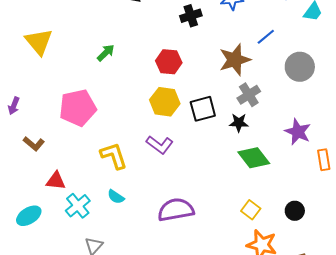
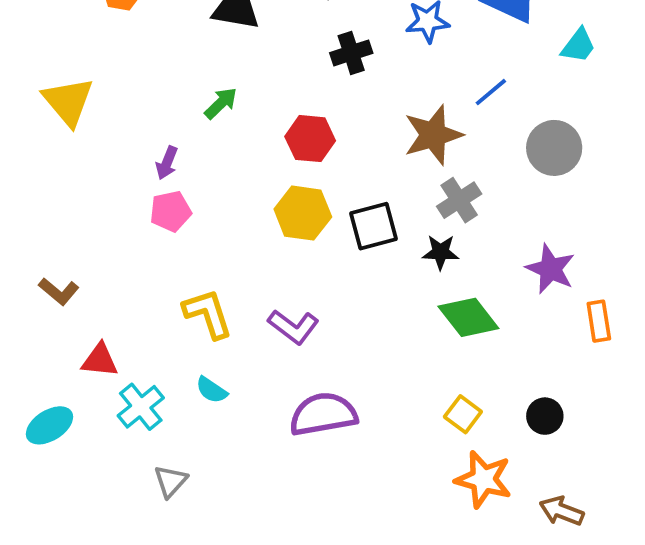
green arrow: (106, 53) -> (221, 103), moved
purple arrow: (14, 106) -> (167, 163), moved
pink pentagon: (78, 108) -> (171, 211), moved, size x0.6
purple L-shape: (160, 145) -> (293, 327), moved

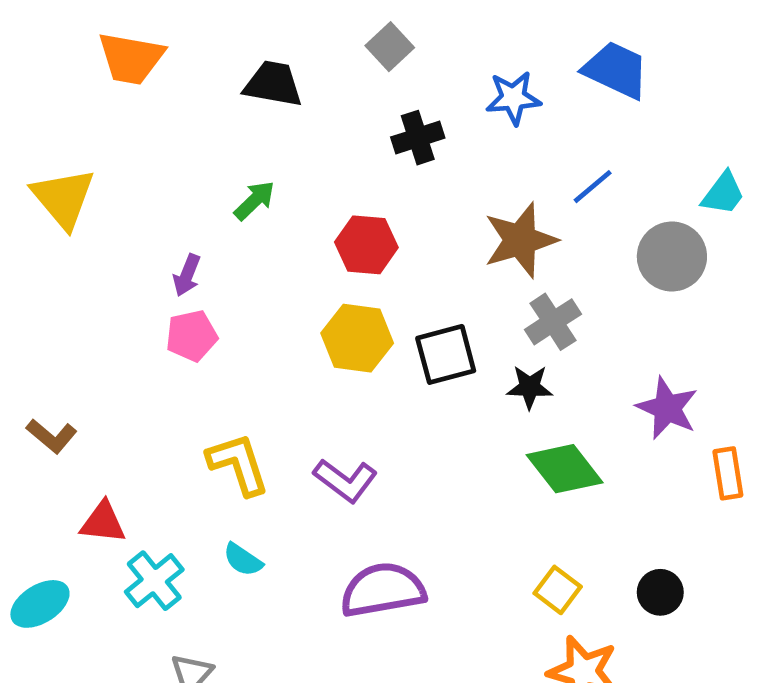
cyan trapezoid: (578, 45) -> (723, 194), moved

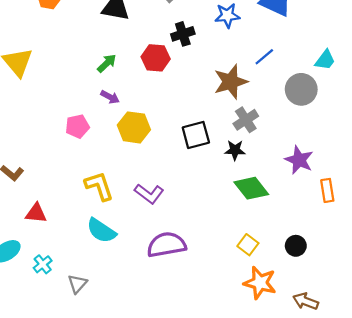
red hexagon: (366, 245) -> (156, 58), moved
purple arrow: (187, 275) -> (110, 97), moved, turned -84
yellow hexagon: (357, 338) -> (134, 127), moved
cyan semicircle: (243, 560) -> (101, 231), size x1.6
cyan cross: (154, 581) -> (43, 264), moved, size x0.7

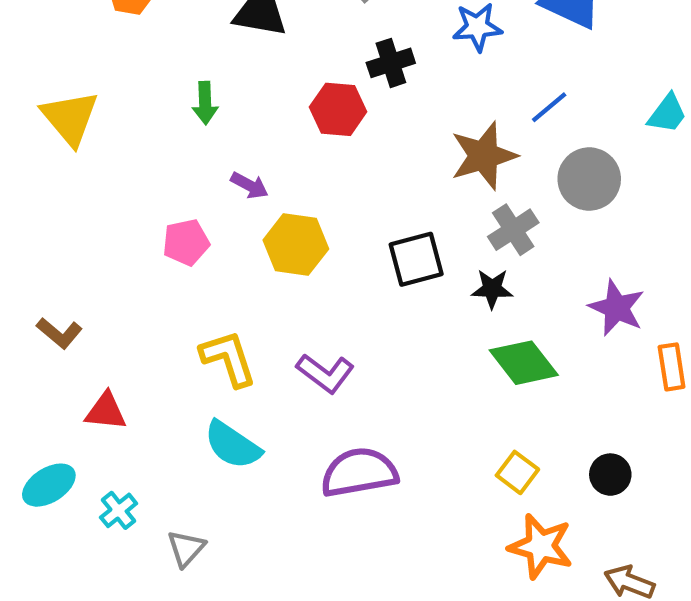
green arrow: (107, 63) -> (205, 103), moved, turned 132
gray circle: (301, 89) -> (589, 179), moved

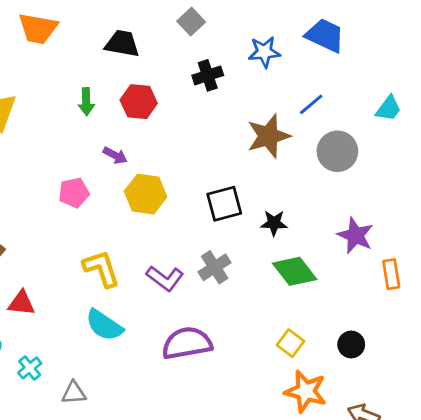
red hexagon: (338, 109) -> (139, 102), moved
gray cross: (513, 230) -> (215, 267), moved
gray triangle: (186, 548) -> (74, 393), turned 44

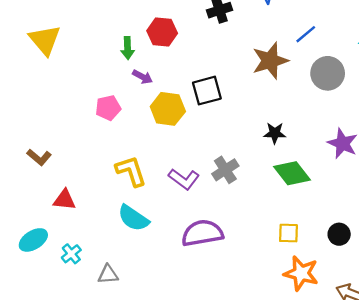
green arrow: (86, 102) -> (128, 48), moved
black square: (224, 204) -> (207, 91), moved
yellow square: (290, 343) -> (288, 233), turned -35

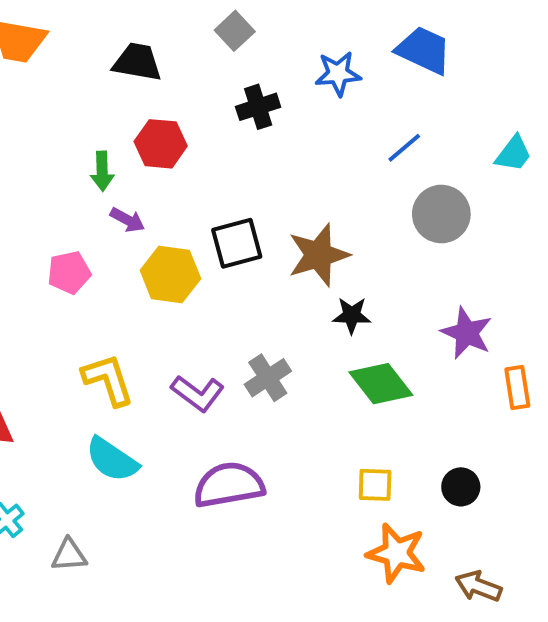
brown star: (270, 61) -> (319, 255), moved

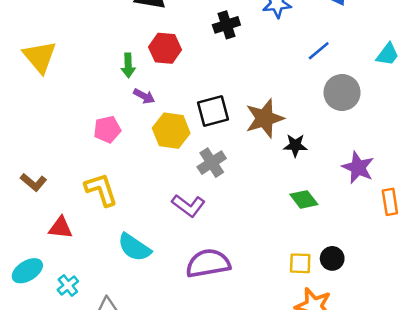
black star: (352, 315) -> (295, 145), moved
gray cross: (268, 378) -> (212, 163), moved
yellow L-shape: (108, 380) -> (101, 190), moved
green diamond: (381, 384) -> (304, 199), size x0.7
black circle: (461, 487) -> (332, 258), moved

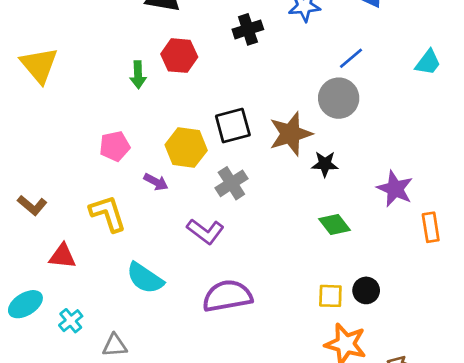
gray circle: (342, 93) -> (339, 98), moved
purple arrow: (144, 96) -> (156, 182), moved

